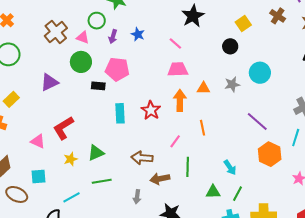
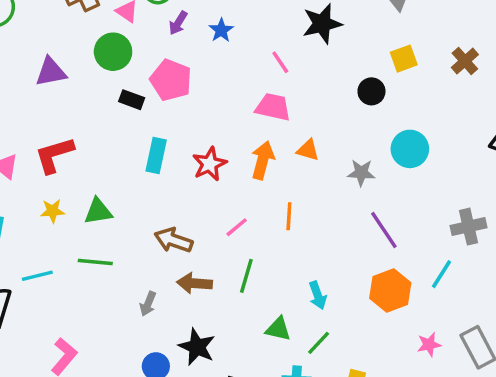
gray star: (232, 84) -> (361, 173), moved

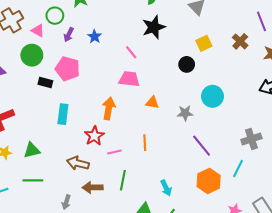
orange arrow: (263, 160) -> (109, 108), moved
red star: (210, 164) -> (94, 136), moved
pink line: (237, 227) -> (114, 152), turned 32

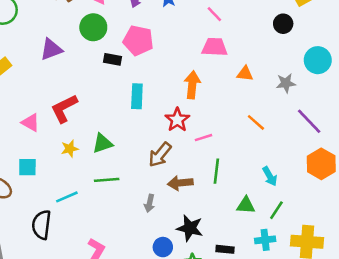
orange line: (145, 143) -> (256, 122), moved, turned -42
brown arrow: (78, 163) -> (160, 155), turned -60

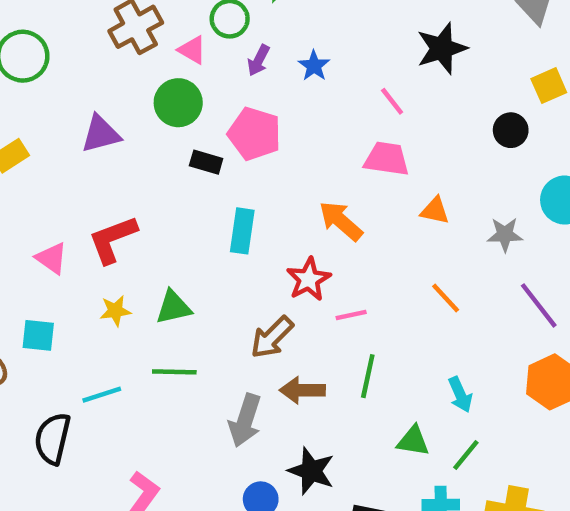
orange arrow: (192, 85) -> (341, 221), turned -60
gray arrow: (149, 203) -> (245, 420), size x1.6

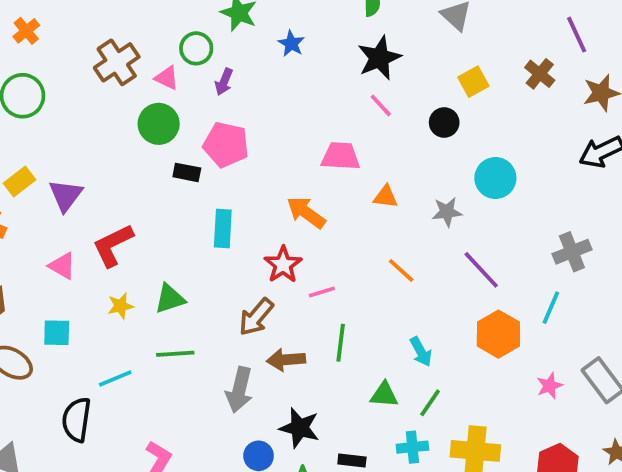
blue star: (314, 66) -> (291, 44), moved
pink line: (392, 101) -> (381, 105), moved
purple triangle: (101, 134) -> (66, 195), moved, turned -33

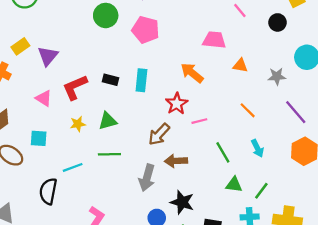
black rectangle: (187, 172) -> (110, 80), moved
green line: (341, 343) -> (223, 152), moved, turned -40
cyan arrow: (421, 352) -> (257, 148), moved

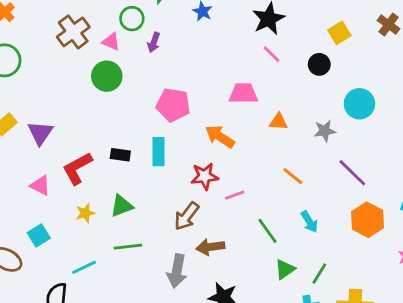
pink pentagon: (146, 30) -> (173, 105), moved
red star: (177, 104) -> (205, 176), turned 30
cyan square: (39, 138) -> (39, 235), turned -30
green triangle: (234, 185) -> (285, 269), turned -36

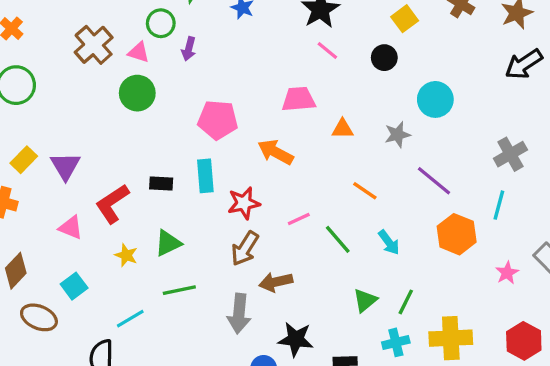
red star: (205, 176) -> (244, 203), moved
yellow star: (85, 213) -> (126, 255), turned -30
green line: (267, 231) -> (338, 239), moved

